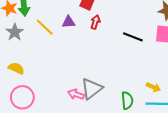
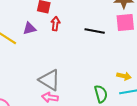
gray triangle: (92, 89) -> (49, 80), moved, turned -40

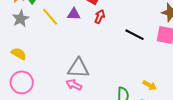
gray triangle: (49, 80) -> (78, 68), turned -45

